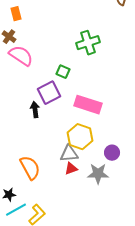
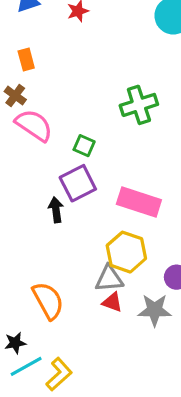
green square: (63, 72) -> (84, 146), moved
red triangle: (71, 169) -> (112, 302), turned 40

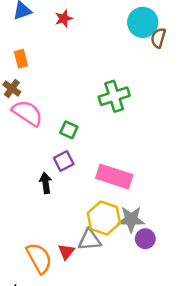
purple square: (78, 183) -> (64, 161), size x0.7
red triangle: (112, 302) -> (66, 252), moved, turned 48
gray star: (155, 310) -> (131, 219), moved

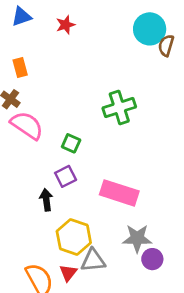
yellow hexagon: (104, 218) -> (74, 237), moved

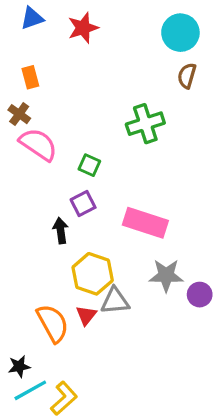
red star: (66, 25) -> (83, 28), size x1.4
brown semicircle: (166, 45) -> (187, 76), moved
purple circle: (152, 259) -> (200, 295), moved

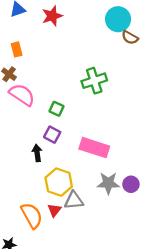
brown semicircle: (187, 76) -> (130, 38), moved, turned -77
purple square: (83, 203) -> (52, 135), turned -35
purple circle: (200, 295) -> (131, 184), moved

